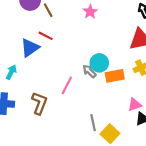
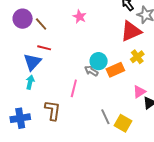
cyan arrow: (11, 72) -> (30, 82), moved

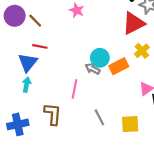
gray line: (105, 117) -> (99, 117), moved
yellow square: (123, 123) -> (130, 124), turned -30

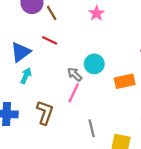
cyan circle: (100, 58) -> (94, 64), moved
blue triangle: (28, 62) -> (21, 52), moved
gray arrow: (93, 69) -> (75, 74), moved

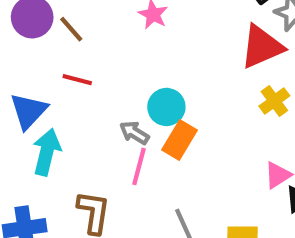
cyan arrow: (26, 76) -> (47, 152), size x1.5
orange rectangle: (125, 81) -> (180, 140), moved, turned -36

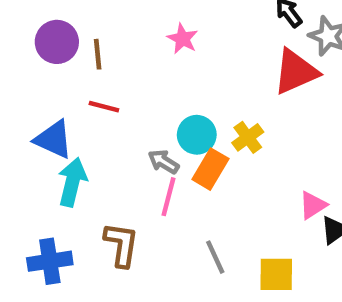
brown line: (71, 29) -> (98, 54), turned 36
yellow cross: (274, 101) -> (248, 137), moved
blue triangle: (29, 111) -> (53, 139), turned -48

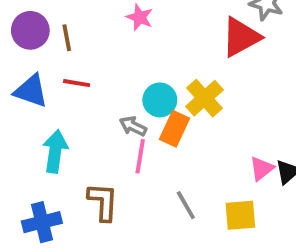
yellow cross: (248, 137) -> (204, 98), size x1.4
blue triangle: (53, 139) -> (31, 91), moved
pink triangle: (313, 205) -> (262, 169), moved

